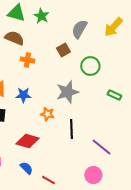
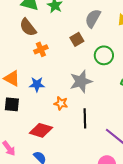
brown semicircle: (14, 38) -> (28, 27), turned -150
orange cross: (27, 60) -> (41, 49), turned -32

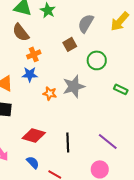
blue star: (37, 84) -> (30, 74), moved
orange star: (61, 103) -> (50, 93), moved
black line: (85, 118) -> (68, 142), moved

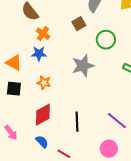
orange cross: (34, 54) -> (43, 34), turned -32
orange star: (50, 93) -> (44, 83), moved
red diamond: (34, 135) -> (43, 115), turned -45

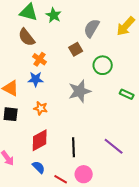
pink circle: (109, 149) -> (84, 174), moved

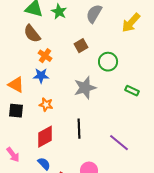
gray semicircle: (92, 28) -> (94, 14), moved
black line: (74, 147) -> (79, 129), moved

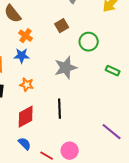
purple line: (119, 143) -> (112, 132), moved

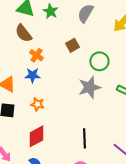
gray star: (66, 68) -> (89, 87), moved
black line: (60, 109) -> (84, 138), moved

